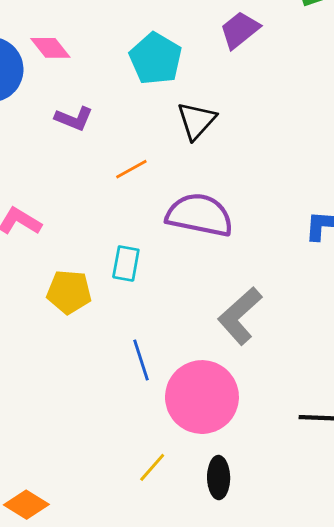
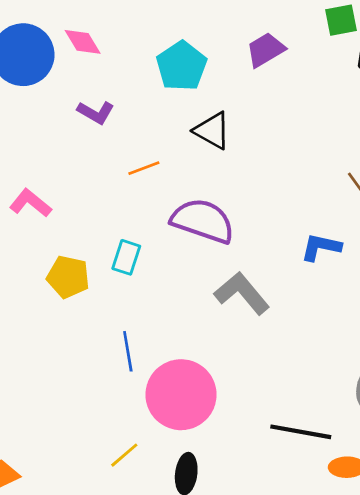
black triangle: (196, 121) -> (212, 131), turned -51
gray L-shape: (240, 316) -> (242, 293), moved, turned 84

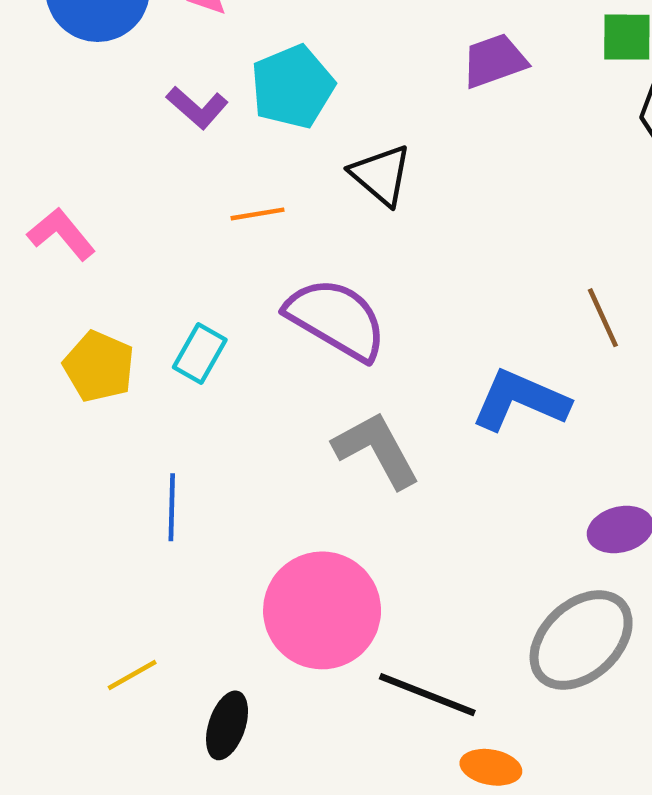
cyan pentagon: (182, 66) -> (293, 87), moved
blue L-shape: (321, 247) -> (520, 400), size x1.4
pink circle: (181, 395) -> (322, 610), moved

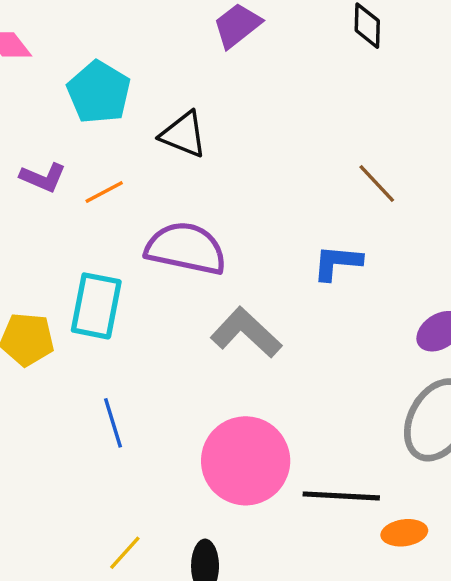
purple L-shape: (197, 107) -> (43, 177), moved
cyan rectangle: (200, 354) -> (96, 306), size x1.5
blue L-shape: (520, 400) -> (337, 263), size x0.7

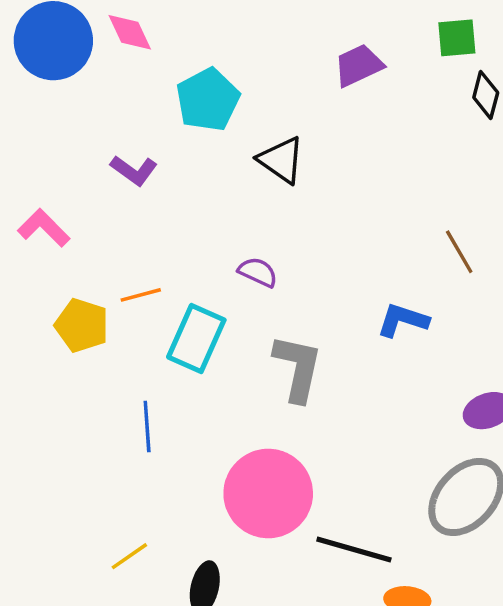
orange line: (104, 192) -> (141, 295), moved
purple semicircle: (186, 248) -> (258, 272), size x0.5
cyan rectangle: (96, 306) -> (196, 339), moved
gray L-shape: (246, 332) -> (298, 368), turned 46

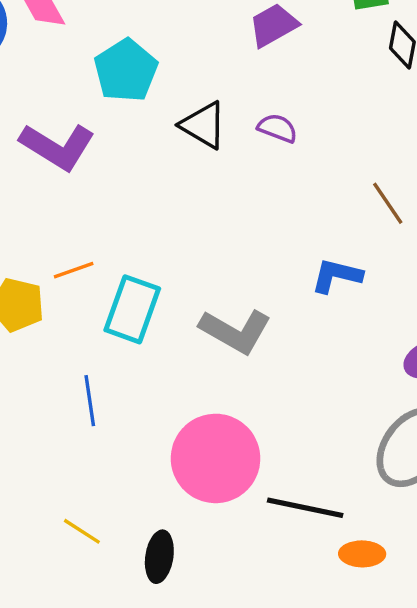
purple L-shape: (134, 170) -> (57, 146), size x1.6
purple semicircle: (258, 272) -> (277, 128), moved
gray L-shape: (298, 368) -> (235, 331), turned 112
yellow line: (129, 556) -> (82, 531), turned 72

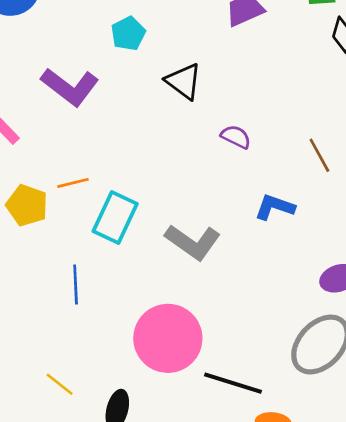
cyan pentagon: (126, 71) -> (128, 34), size x0.7
purple semicircle: (277, 128) -> (236, 137), moved

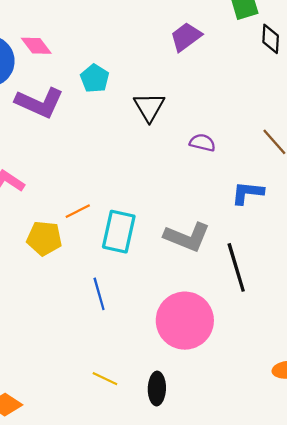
black triangle: (184, 81) -> (149, 107), turned 36
purple L-shape: (70, 87) -> (39, 103), moved
black line: (233, 383) -> (236, 267), moved, turned 69

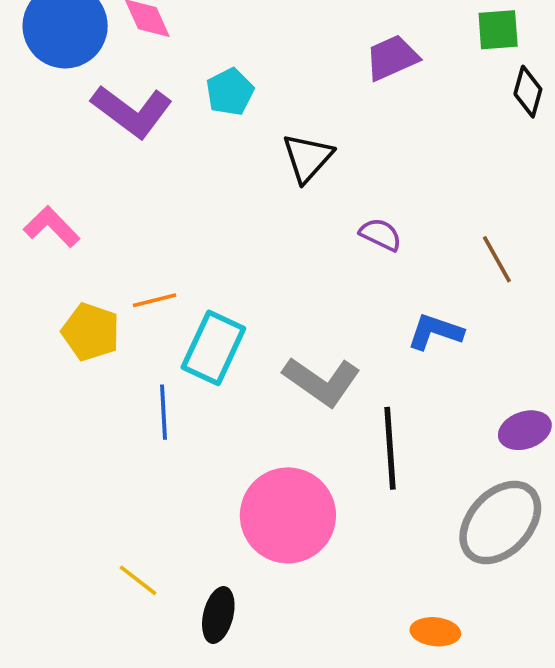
blue line: (99, 294) -> (163, 412), moved

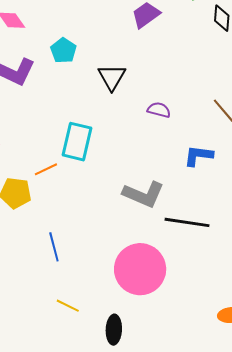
cyan rectangle: (213, 348) -> (77, 142), moved
blue line: (163, 412) -> (54, 247), moved
black line: (390, 448) -> (187, 222), turned -66
yellow line: (138, 580) -> (68, 306), moved

